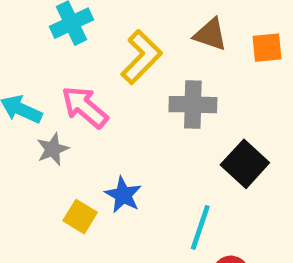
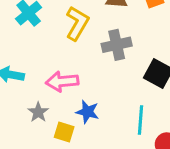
pink arrow: (85, 107) -> (62, 81), moved, turned -32
gray star: (53, 149) -> (38, 112), moved

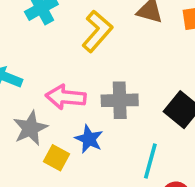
gray cross: (117, 45) -> (120, 100), moved
gray star: (38, 112) -> (30, 128), size x1.4

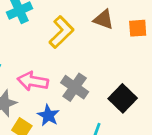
gray cross: (120, 100) -> (75, 87), turned 32

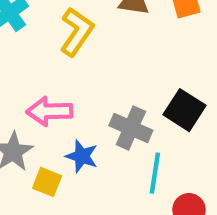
gray cross: (75, 87) -> (131, 128), moved

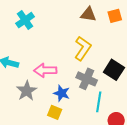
yellow L-shape: (77, 32) -> (83, 48), moved
yellow square: (47, 182) -> (55, 112), moved

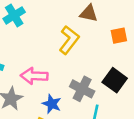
orange square: (115, 16) -> (119, 36), moved
yellow L-shape: (83, 48) -> (69, 40), moved

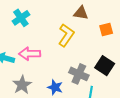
pink arrow: (34, 76) -> (30, 54), moved

